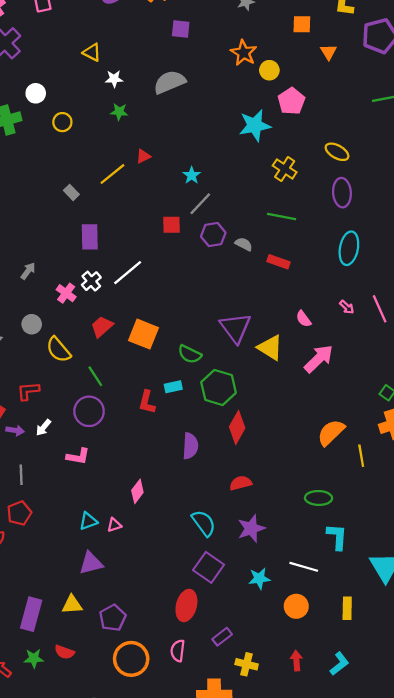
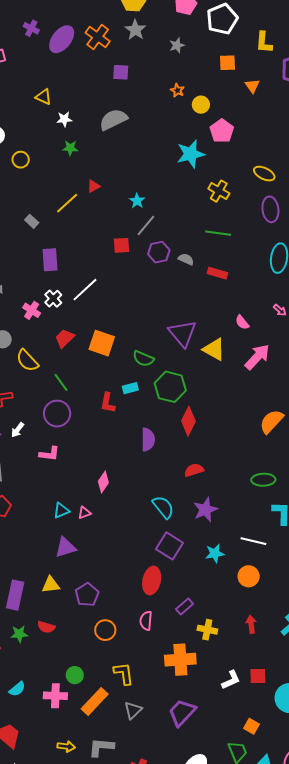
orange star: (244, 53) -> (177, 90), size x0.6
orange circle: (131, 659) -> (105, 630), size x0.7

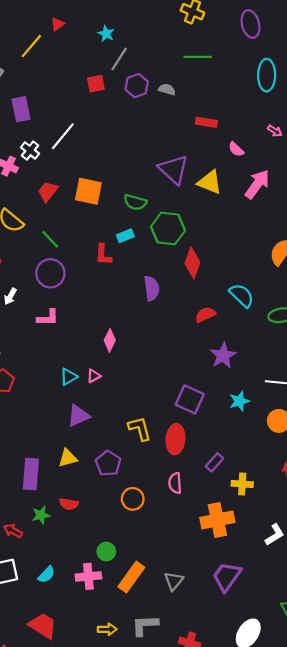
red rectangle: (218, 273) -> (206, 122), moved
cyan semicircle: (163, 507) -> (242, 295), moved
yellow L-shape: (124, 673) -> (140, 429), moved

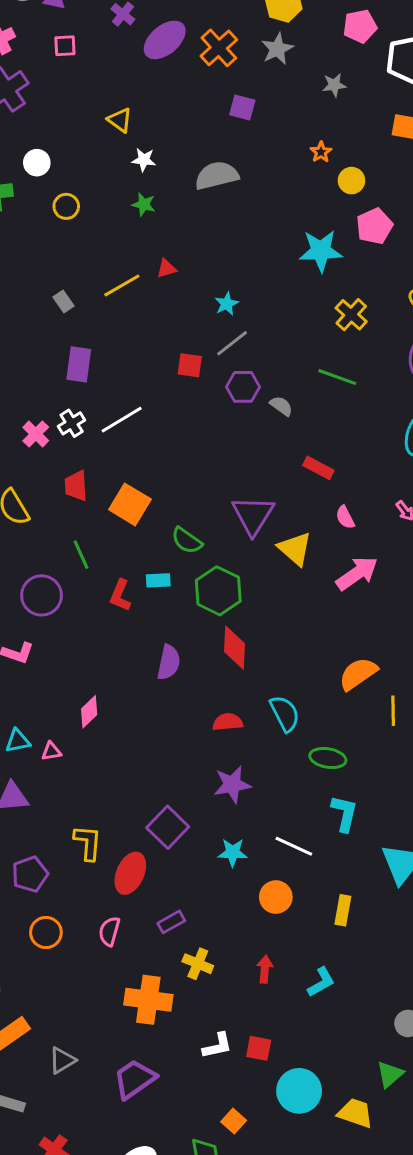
red trapezoid: (48, 191) -> (76, 486), turned -60
green line: (50, 239) -> (81, 555), moved
red diamond: (192, 263) -> (234, 648), turned -36

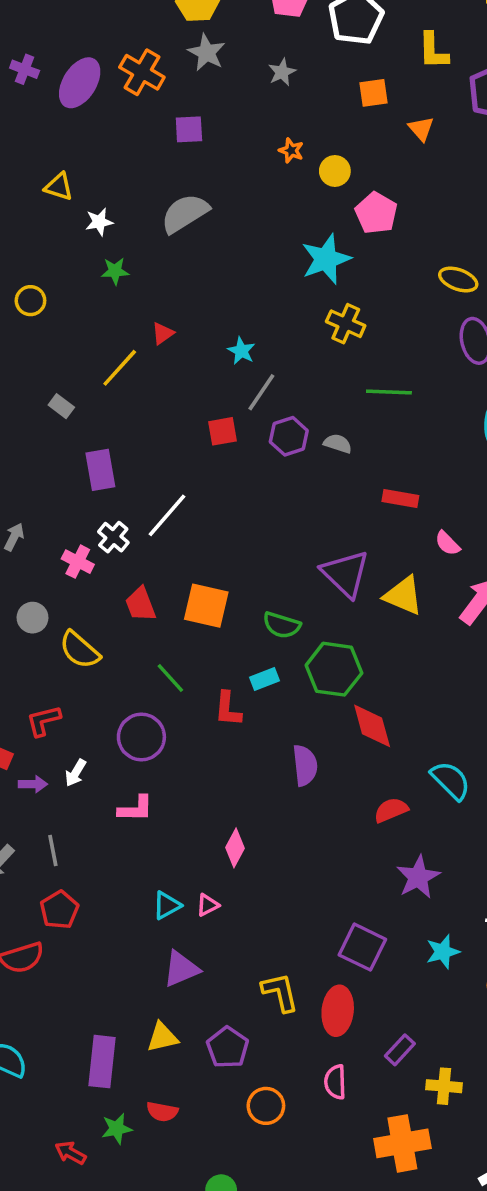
yellow cross: (351, 315) -> (346, 324), moved

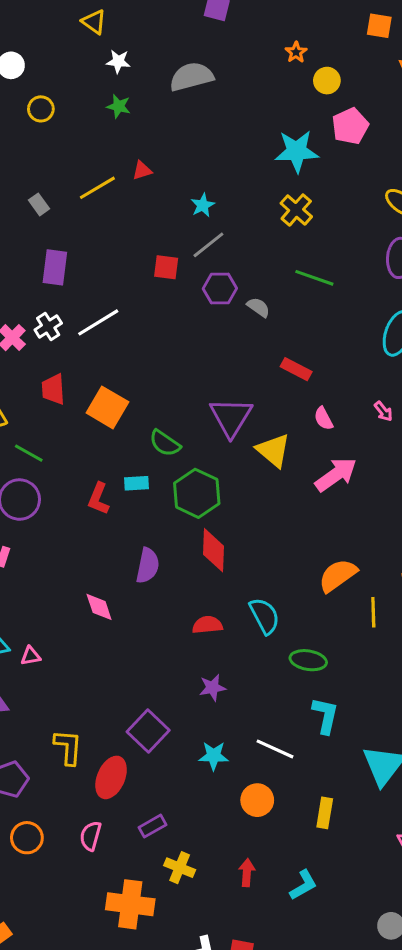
green line: (170, 678) -> (29, 453), moved, turned -36
pink diamond: (235, 848) -> (99, 607), moved, turned -64
purple star: (418, 877) -> (212, 688), size x0.7

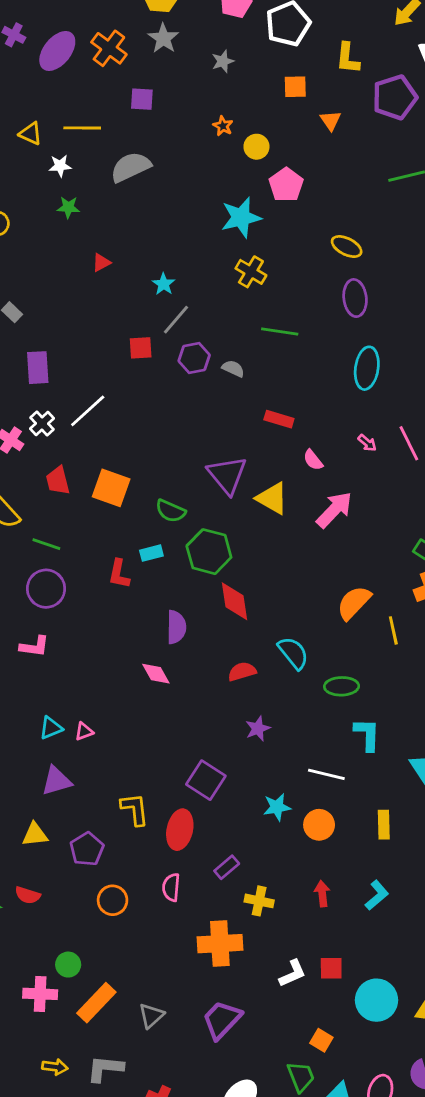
yellow line: (97, 188) -> (82, 128), moved, turned 42
pink diamond: (99, 607) -> (156, 674), moved
cyan star: (214, 756) -> (277, 807), moved

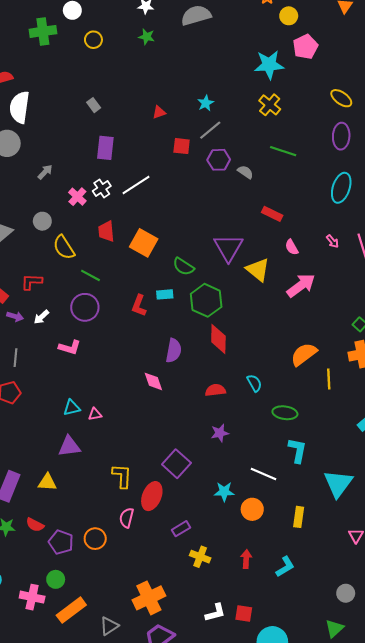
red triangle: (101, 263) -> (159, 112), moved
cyan semicircle: (293, 653) -> (254, 383), size x0.7
purple pentagon: (87, 849) -> (61, 542), moved, turned -30
pink semicircle: (171, 887) -> (127, 518), moved
orange cross: (220, 944) -> (149, 598), moved, turned -32

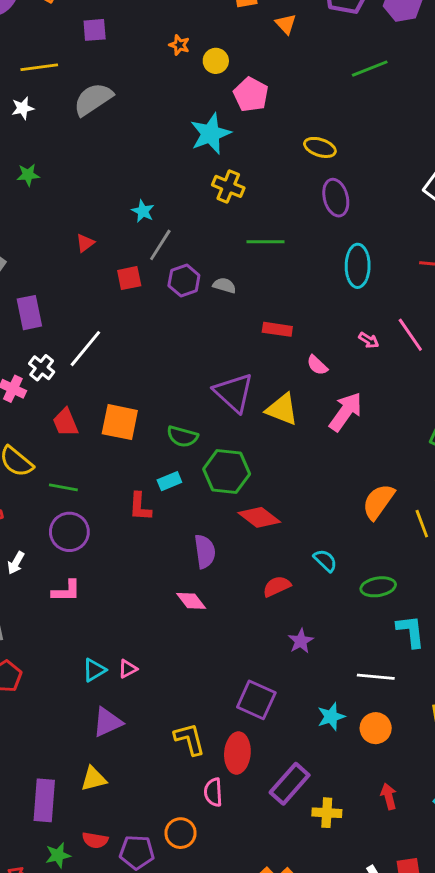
green star: (147, 37) -> (28, 175), moved
red diamond: (218, 339) -> (259, 517), turned -36
purple rectangle: (181, 529) -> (290, 784), size x1.6

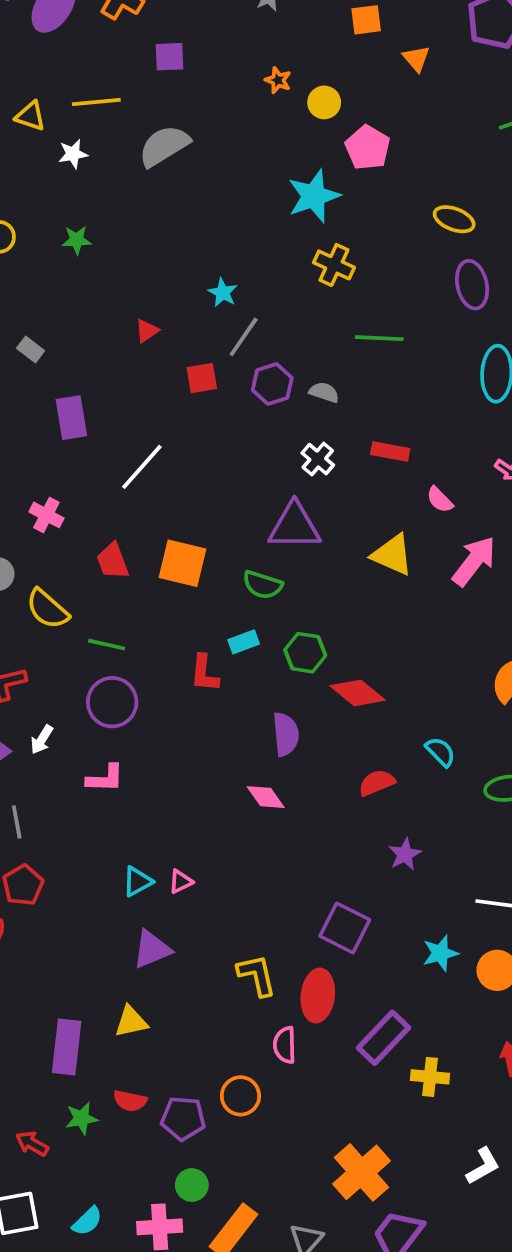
white cross: (42, 368) -> (318, 459), moved
purple triangle: (234, 392) -> (294, 526), moved, turned -45
green hexagon: (227, 472) -> (305, 653), moved, size x0.7

